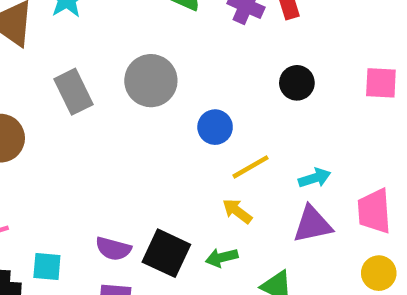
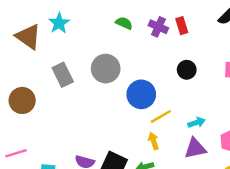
blue circle: (215, 127) -> (141, 94), size x1.5
yellow arrow: (237, 211) -> (154, 141), turned 35

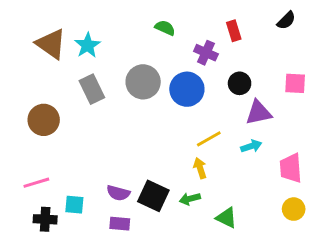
cyan star: (59, 23) -> (88, 45), moved
purple cross: (158, 27) -> (206, 53), moved
blue circle: (141, 94) -> (187, 89), moved
purple triangle: (195, 148) -> (259, 113), moved

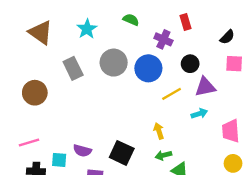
black semicircle: (286, 20) -> (227, 37), moved
cyan star: (88, 45) -> (87, 29), moved
yellow line: (209, 139) -> (172, 94), moved
purple semicircle: (118, 193) -> (82, 151), moved
green arrow: (190, 199) -> (163, 155), moved

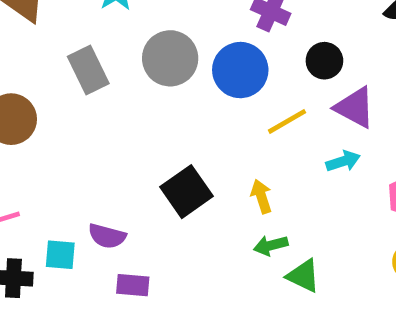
purple triangle: (205, 87) -> (355, 107), turned 40
black square: (122, 153) -> (186, 192), moved, turned 30

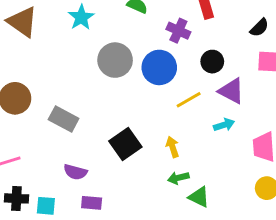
gray rectangle: (88, 70) -> (64, 119), moved, turned -36
cyan square: (60, 255) -> (46, 206), moved

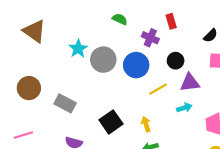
cyan star: (81, 17) -> (78, 49), moved
purple triangle: (231, 91) -> (190, 83), turned -35

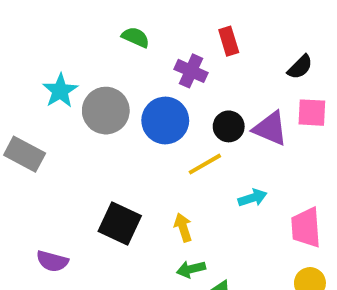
black circle: (176, 61) -> (229, 126), moved
purple triangle: (190, 83) -> (270, 128), moved, turned 30
gray rectangle: (65, 103) -> (25, 154), moved
black square: (111, 122) -> (120, 224), turned -30

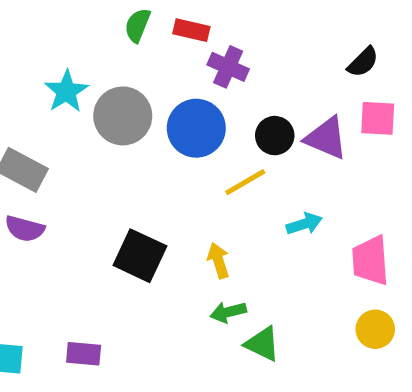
green semicircle: (136, 37) -> (137, 25), moved, turned -92
red rectangle: (229, 41) -> (191, 30), moved, turned -60
purple semicircle: (52, 261) -> (25, 229), moved

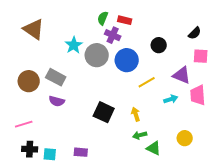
purple cross: (228, 67) -> (113, 35), moved
black circle: (275, 136) -> (159, 45), moved
purple triangle: (326, 138) -> (182, 75), moved
pink trapezoid: (370, 261) -> (198, 95), moved
yellow circle: (375, 329) -> (185, 138), moved

